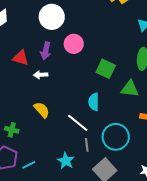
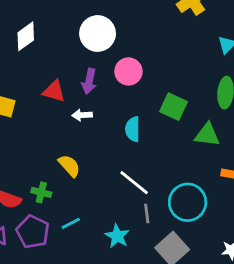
cyan semicircle: (94, 102) -> (133, 129), moved
yellow semicircle: (42, 110) -> (69, 166), moved
cyan line: (29, 165) -> (71, 223), moved

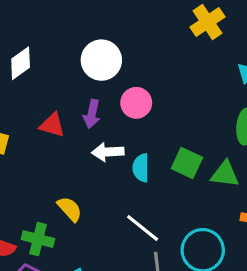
green square: (173, 107) -> (187, 163), moved
white arrow: (82, 115) -> (108, 152), moved, size x1.4
green cross: (41, 192) -> (38, 239), size x1.4

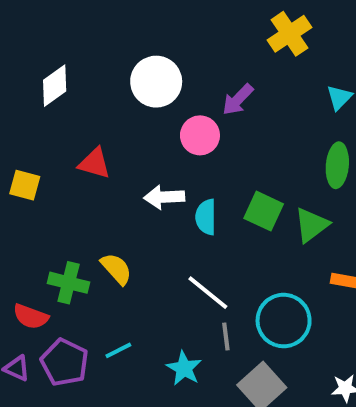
purple arrow: (92, 114) -> (238, 100), moved, turned 32
green triangle: (225, 174) -> (311, 225), turned -44
green cross: (38, 239) -> (69, 283), moved

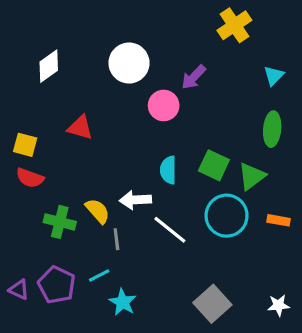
white arrow: (164, 197) -> (135, 200), moved
red semicircle: (31, 317) -> (30, 178), moved
cyan circle: (284, 321) -> (227, 216), moved
gray line: (226, 336) -> (116, 239), moved
cyan star: (184, 368) -> (123, 302), moved

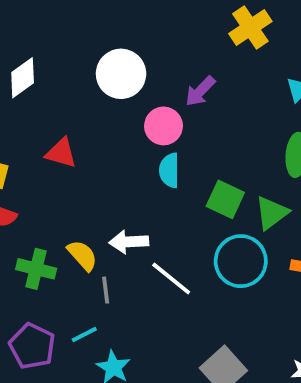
cyan semicircle: (168, 170) -> (169, 170), moved

